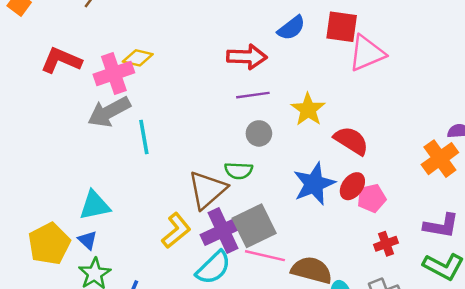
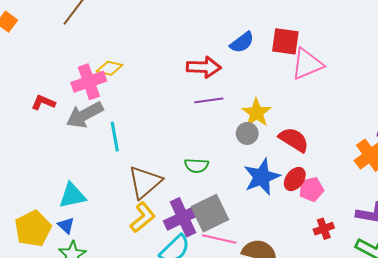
red L-shape: (61, 60) -> (43, 102), moved, size x0.7
gray circle: (259, 133) -> (247, 133), moved
brown triangle: (207, 190) -> (145, 182), moved

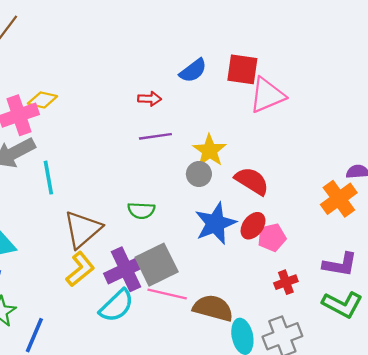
red arrow: (204, 67) -> (150, 99), size x0.6

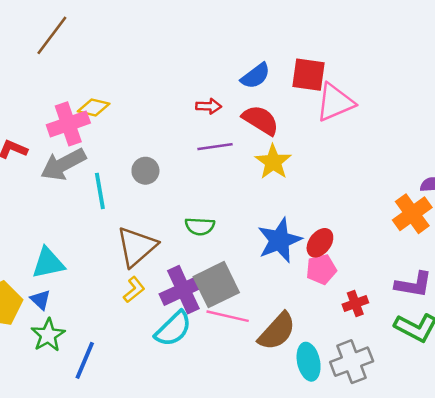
gray circle: (199, 174) -> (145, 171), moved
red semicircle: (252, 181) -> (261, 120), moved
pink pentagon: (272, 237) -> (321, 269), moved
yellow L-shape: (80, 269) -> (134, 290), size x0.7
brown semicircle: (213, 308) -> (277, 331), turned 117

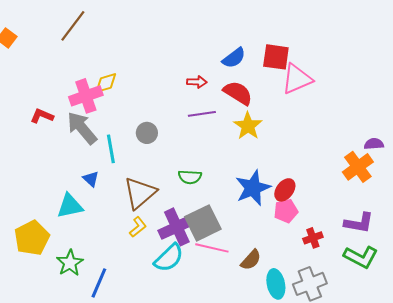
yellow diamond: (94, 107) -> (106, 83), turned -30
gray arrow: (63, 164) -> (82, 128), turned 78
blue triangle: (40, 300) -> (91, 179), moved
brown semicircle: (277, 331) -> (251, 260), size x0.7

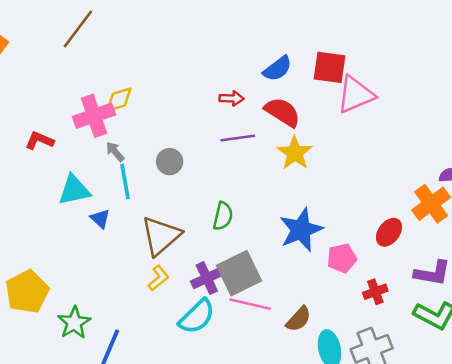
gray arrow: (82, 128) -> (115, 152), moved, size x0.5
green semicircle: (190, 177) -> (223, 216), turned -80
red ellipse: (285, 190) -> (389, 232), moved
cyan triangle: (70, 206) -> (74, 190), moved
purple cross: (177, 227) -> (207, 278), size x0.7

